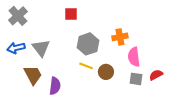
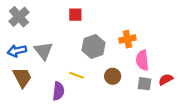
yellow line: (86, 66) -> (76, 75), moved
brown trapezoid: (33, 75) -> (22, 77), moved

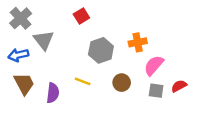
red square: (75, 15) -> (81, 16), turned -32
gray triangle: (43, 51) -> (44, 40), moved
pink semicircle: (142, 60) -> (154, 65), turned 48
purple semicircle: (58, 91) -> (53, 93), moved

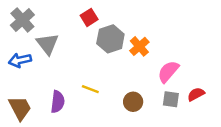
orange cross: (138, 42) -> (139, 46), moved, turned -30
gray hexagon: (101, 50) -> (110, 39), moved
brown circle: (122, 83) -> (133, 102), moved
brown trapezoid: (24, 84) -> (20, 108), moved

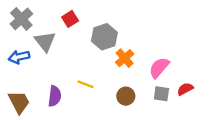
red square: (89, 17) -> (70, 19), moved
orange cross: (139, 46) -> (125, 58), moved

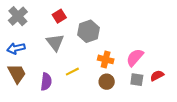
gray triangle: (45, 41) -> (55, 42), moved
orange cross: (125, 58) -> (106, 59), moved, turned -35
yellow line: (85, 84) -> (72, 72), turned -48
brown trapezoid: (19, 102) -> (17, 74), moved

